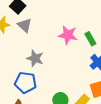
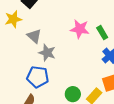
gray triangle: (25, 25) -> (34, 36), moved

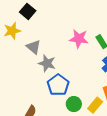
blue pentagon: (38, 77) -> (58, 85), moved, turned 30

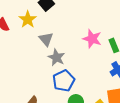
yellow star: (12, 31) -> (28, 19), turned -30

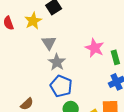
blue pentagon: (64, 81) -> (61, 86), turned -30

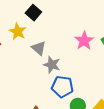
pink star: (95, 48) -> (84, 41), turned 30

